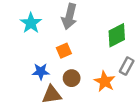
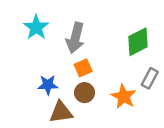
gray arrow: (69, 16) -> (75, 38), moved
orange square: (64, 51) -> (83, 68), moved

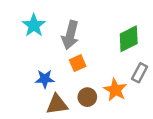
brown circle: (84, 93) -> (87, 97), moved

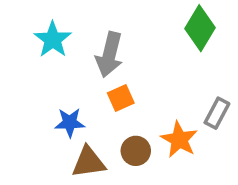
green diamond: (129, 39) -> (200, 28), moved, turned -32

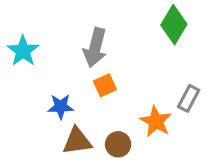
cyan star: (53, 40) -> (23, 51), moved
brown circle: (136, 151) -> (118, 144), moved

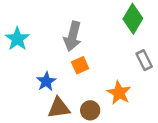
gray rectangle: (189, 98) -> (144, 60), moved, turned -54
blue star: (61, 107) -> (46, 81), turned -30

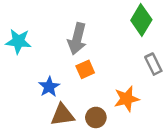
cyan star: (17, 39) -> (18, 41), turned -30
orange star: (119, 93) -> (127, 99), turned 30

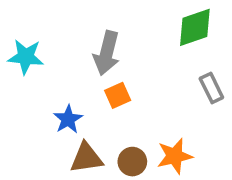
green diamond: (141, 20) -> (195, 27), turned 40
orange star: (127, 99) -> (175, 156), moved

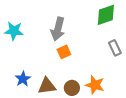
blue star: (68, 119) -> (23, 79), moved
orange star: (175, 156) -> (95, 85), turned 30

